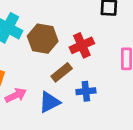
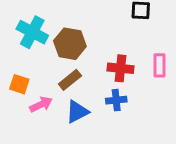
red cross: (82, 45) -> (121, 68), moved, turned 30
brown rectangle: (62, 72) -> (70, 80), moved

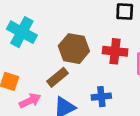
brown hexagon: (70, 44) -> (74, 49), moved
red cross: (121, 68) -> (115, 51), moved

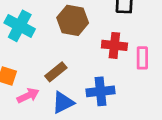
brown hexagon: (74, 49) -> (73, 20), moved
blue cross: (101, 97) -> (100, 91), size x1.4

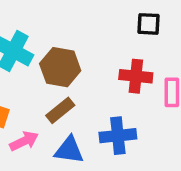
brown hexagon: (73, 20) -> (60, 67), moved
blue triangle: (63, 103) -> (69, 150), turned 35

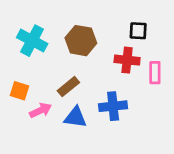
black square: (148, 24) -> (138, 31), moved
brown hexagon: (60, 67) -> (81, 41), moved

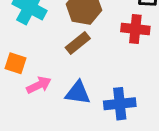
brown rectangle: (68, 87) -> (78, 43), moved
blue cross: (113, 106) -> (120, 104), moved

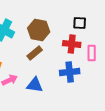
blue cross: (120, 104) -> (70, 72), moved

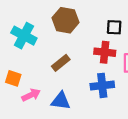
brown hexagon: (39, 30) -> (65, 20), moved

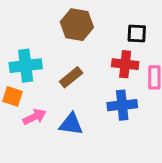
cyan cross: (24, 36) -> (26, 66), moved, turned -35

